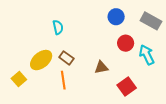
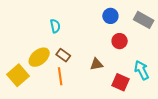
cyan arrow: (147, 55) -> (142, 70), moved
yellow square: (19, 79) -> (18, 75), size x1.5
red square: (127, 86) -> (121, 82), turned -30

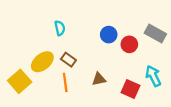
blue circle: (110, 16) -> (109, 35), moved
gray rectangle: (144, 20) -> (155, 33), moved
brown triangle: (96, 64) -> (99, 79), moved

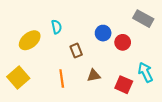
gray rectangle: (155, 33) -> (143, 19), moved
brown rectangle: (68, 60) -> (76, 51), moved, turned 32
yellow ellipse: (42, 62) -> (30, 40), moved

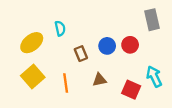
gray rectangle: (143, 19) -> (152, 20), turned 48
blue circle: (103, 33) -> (107, 46), moved
yellow square: (18, 77) -> (33, 77), moved

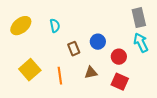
yellow ellipse: (32, 43) -> (21, 26), moved
red circle: (130, 45) -> (119, 57), moved
cyan arrow: (154, 77) -> (141, 43), moved

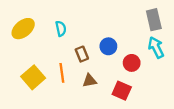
brown triangle: (91, 73) -> (90, 81), moved
orange line: (60, 76) -> (62, 73), moved
red square: (120, 82) -> (122, 91), moved

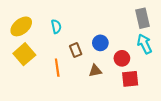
yellow square: (33, 77) -> (24, 54), moved
brown triangle: (90, 81) -> (95, 71), moved
red square: (122, 91) -> (130, 79), moved, turned -30

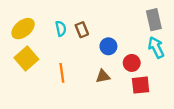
brown rectangle: (76, 50) -> (82, 30), moved

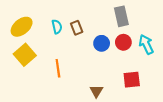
gray rectangle: (154, 20) -> (121, 16), moved
red circle: (132, 63) -> (123, 42), moved
brown triangle: (103, 76) -> (96, 91), moved, turned -48

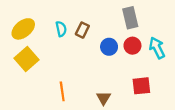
brown rectangle: (77, 28) -> (82, 30), turned 48
orange line: (58, 68) -> (62, 91), moved

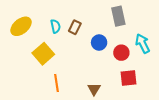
red circle: (132, 46) -> (121, 53), moved
yellow square: (27, 59) -> (43, 54), moved

